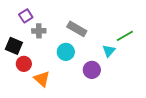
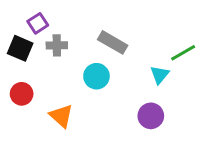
black square: (14, 46) -> (20, 48), moved
red circle: (24, 64) -> (22, 94), moved
purple circle: (92, 70) -> (151, 116), moved

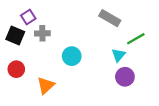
gray rectangle: (113, 42) -> (110, 18), moved
orange triangle: (61, 116) -> (46, 85), turned 36
purple circle: (151, 116) -> (125, 77), moved

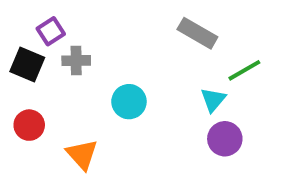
orange triangle: (46, 85) -> (82, 154), turned -30

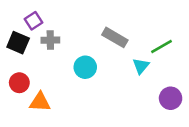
gray rectangle: (197, 33) -> (115, 37), moved
purple circle: (225, 139) -> (171, 98), moved
orange triangle: (82, 154) -> (40, 102), moved, turned -45

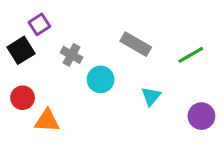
gray cross: (50, 40) -> (71, 55), moved, turned 30
black square: (18, 43) -> (21, 50), turned 35
cyan triangle: (141, 66) -> (151, 96), moved

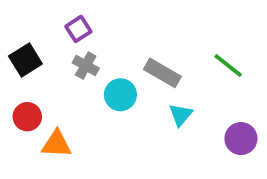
purple square: (39, 24) -> (78, 29), moved
gray rectangle: (136, 44) -> (162, 73), moved
green line: (191, 55) -> (228, 66), turned 68

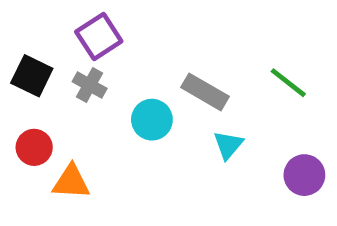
purple square: (78, 29) -> (99, 36), size x1.4
black square: (25, 60) -> (32, 76), turned -32
gray cross: (86, 66) -> (90, 85), moved

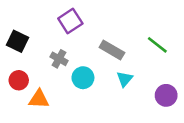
purple square: (99, 36) -> (70, 21), moved
gray cross: (90, 85) -> (59, 59), moved
cyan circle: (152, 120) -> (83, 78), moved

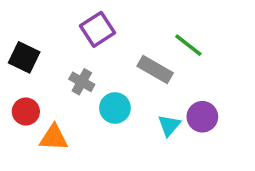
green line: (157, 45) -> (188, 45), moved
cyan triangle: (125, 79) -> (169, 125), moved
purple circle: (166, 95) -> (202, 117), moved

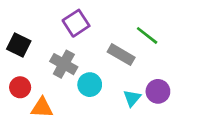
gray cross: (82, 82) -> (64, 64), size x1.4

